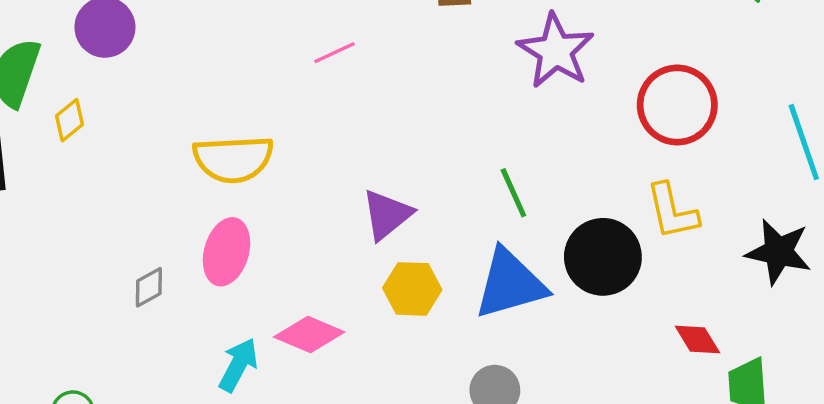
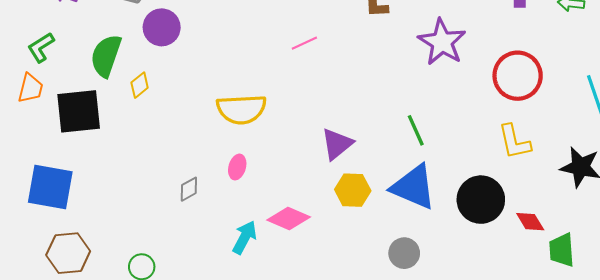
pink ellipse: (226, 252) -> (237, 167), size x0.6
black circle: (603, 257) -> (481, 200), moved
blue triangle: (510, 284) -> (414, 187), turned 39

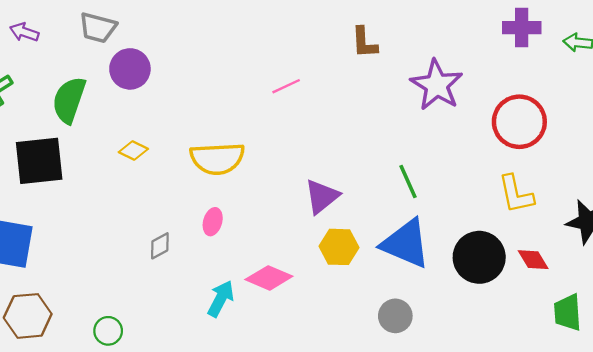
yellow diamond: (140, 85) -> (133, 150), moved, turned 65
red diamond: (530, 222) -> (533, 260), moved

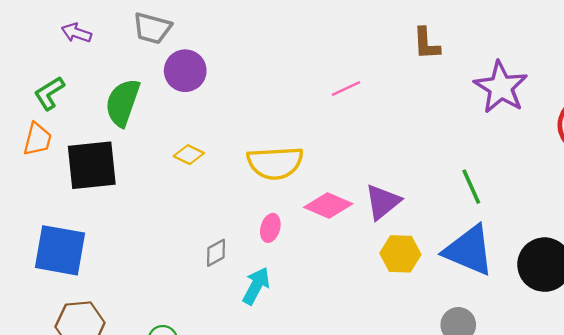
pink diamond: (269, 278) -> (328, 205), moved
cyan arrow: (221, 299) -> (256, 286), moved

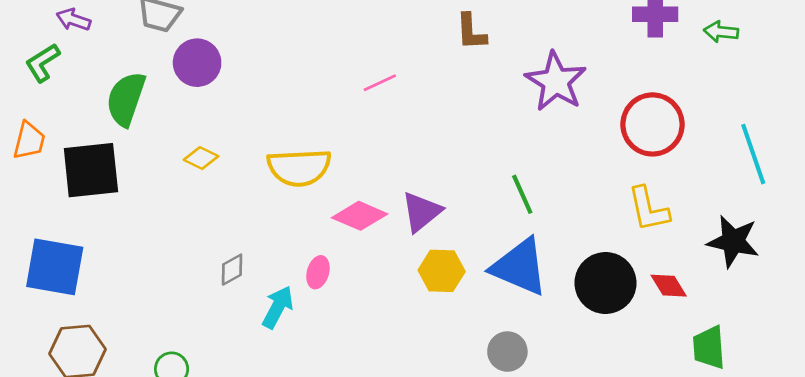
green L-shape: (49, 93) -> (43, 63), moved
pink ellipse: (270, 228) -> (318, 272), moved

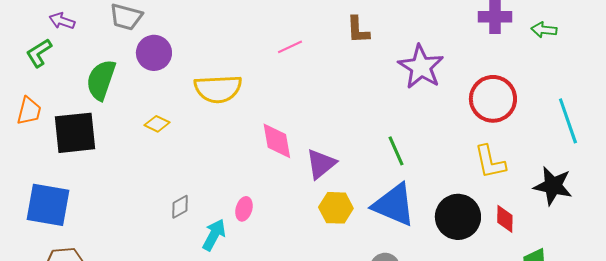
pink line: (380, 83) -> (290, 47), moved
yellow semicircle: (299, 167) -> (218, 89), moved
pink diamond: (360, 216) -> (277, 141), moved, turned 57
red diamond: (669, 286) -> (505, 219), turned 32

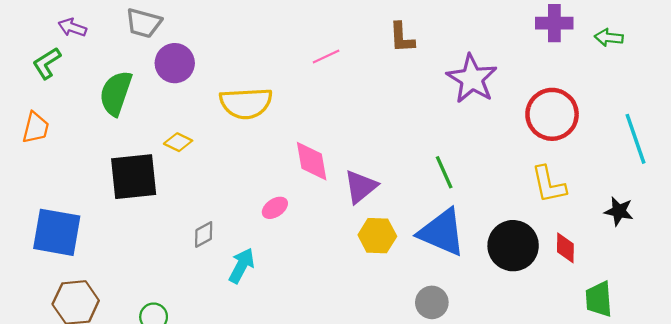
black square: (75, 133) -> (134, 177), moved
black star: (553, 186) -> (619, 211), size x0.7
pink ellipse: (244, 209) -> (275, 208), moved, turned 40

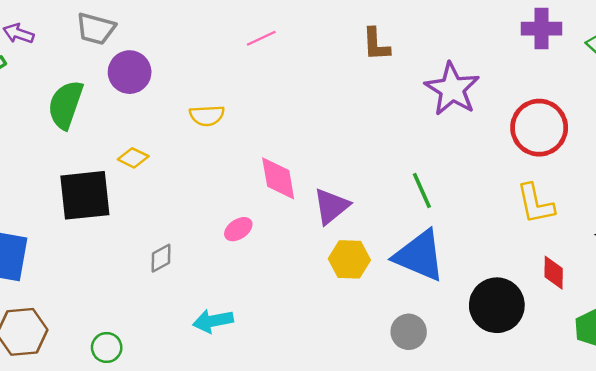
pink line: (326, 56) -> (261, 38), moved
yellow semicircle: (246, 103) -> (207, 116), size x0.6
black circle: (513, 246) -> (497, 305), moved
cyan arrow: (242, 266) -> (213, 321), moved, turned -129

